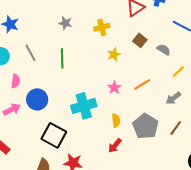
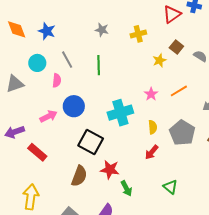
yellow star: (114, 54) -> (159, 60), moved
pink semicircle: (16, 81) -> (57, 80), moved

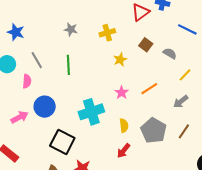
yellow star: (159, 60) -> (120, 60), moved

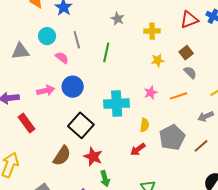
gray semicircle: (170, 53) -> (190, 72), moved
pink semicircle: (27, 81) -> (62, 58), turned -72

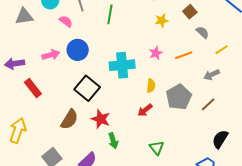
gray semicircle: (190, 72) -> (202, 32), moved

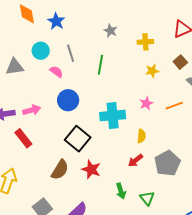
pink arrow: (51, 55) -> (32, 110), moved
gray pentagon: (179, 97) -> (167, 163), moved
green arrow: (113, 141) -> (121, 191), moved

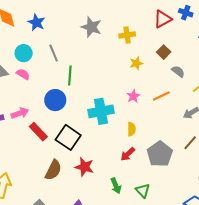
gray star: (110, 31) -> (91, 27), size x1.5
green line: (100, 65) -> (70, 75), moved
pink semicircle: (56, 72) -> (23, 74), moved
red rectangle: (23, 138) -> (38, 132), moved

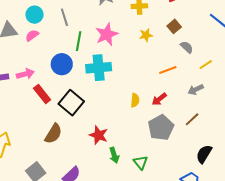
pink semicircle: (23, 74) -> (32, 35), turned -72
pink star: (133, 96) -> (107, 34), moved, size x1.6
cyan cross: (101, 111) -> (99, 68), moved
red arrow: (128, 154) -> (159, 99), moved
red star: (84, 167) -> (98, 135), moved

